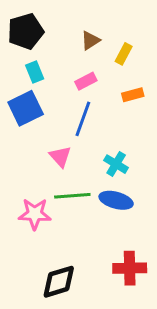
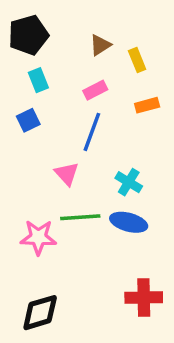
yellow rectangle: (124, 54) -> (137, 60), turned -50
blue square: (26, 108) -> (28, 120), size x0.6
black diamond: (59, 282) -> (40, 313), moved

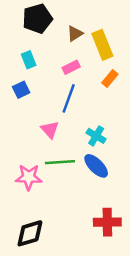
black pentagon: (28, 35) -> (37, 19), moved
yellow rectangle: (137, 60) -> (102, 45), size x1.6
orange rectangle: (147, 105) -> (110, 78), turned -35
blue ellipse: (129, 222) -> (96, 166), turned 30

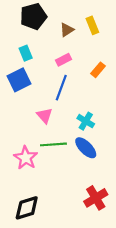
yellow rectangle: (102, 45) -> (92, 25), moved, size x0.7
blue square: (21, 90) -> (19, 80), size x1.5
pink star: (29, 177) -> (26, 158), turned 30
red cross: (107, 222) -> (96, 198), turned -30

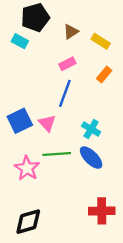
yellow rectangle: (92, 25) -> (101, 41), moved, turned -36
cyan rectangle: (26, 53) -> (20, 41), moved, turned -40
blue square: (19, 80) -> (20, 121), moved
red cross: (96, 198) -> (102, 211), turned 30

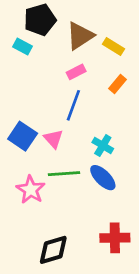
brown triangle: (71, 32) -> (80, 36), size x1.6
blue square: (20, 121) -> (23, 136), turned -30
black diamond: (28, 222) -> (53, 250), moved

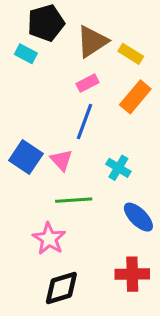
orange rectangle: (118, 84) -> (135, 97), size x1.5
blue ellipse: (103, 178) -> (138, 217), moved
pink star: (31, 190) -> (49, 239), moved

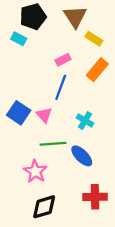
brown triangle: (92, 41) -> (75, 17), moved, turned -30
blue ellipse: (138, 217) -> (82, 156), moved

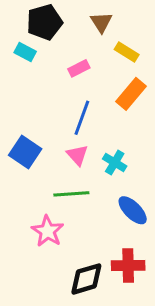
brown triangle: (75, 17) -> (101, 22), size x0.7
pink rectangle: (63, 60) -> (79, 68), moved
pink triangle: (44, 115) -> (77, 155), moved
blue ellipse: (82, 156) -> (133, 210), moved
black diamond: (44, 207) -> (86, 279), moved

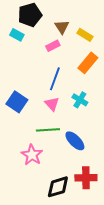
brown triangle: (101, 22) -> (62, 27), moved
cyan cross: (115, 162) -> (80, 100), moved
blue ellipse: (133, 210) -> (75, 141), moved

